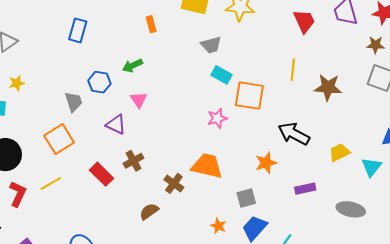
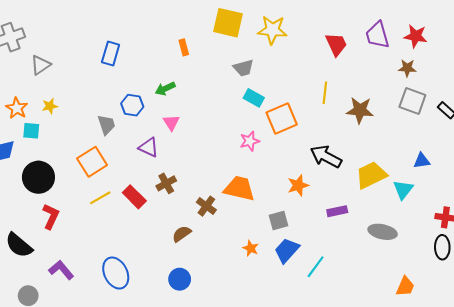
orange square: (249, 96) -> (282, 118), turned -32
yellow trapezoid: (339, 152) -> (371, 175), size x1.5
yellow line: (51, 183) -> (100, 198), moved

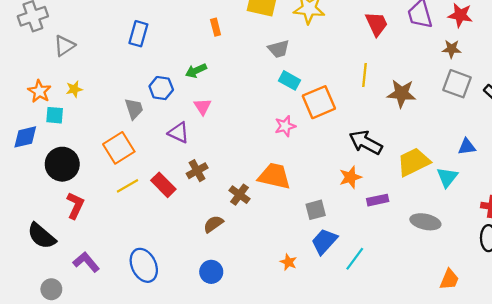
orange star: (298, 185) -> (350, 177), moved
orange star: (251, 248) -> (288, 262), moved

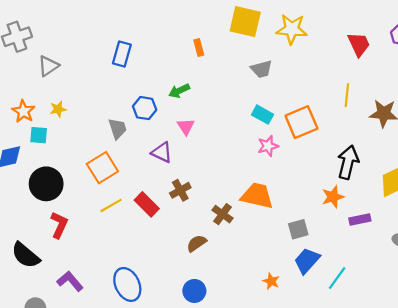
cyan rectangle: (290, 80) -> (263, 115), moved
black arrow: (366, 142) -> (348, 162), turned 76

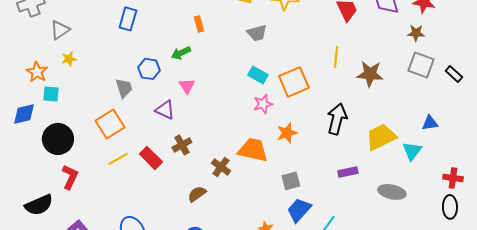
orange rectangle: (199, 48) -> (199, 24), moved
yellow star: (58, 109) -> (69, 59), moved
orange star: (333, 197) -> (287, 133), moved
black semicircle: (26, 255) -> (39, 205), turned -64

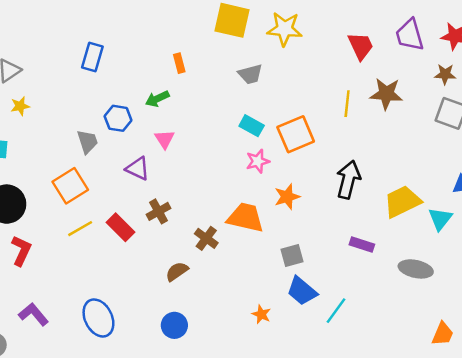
brown star: (370, 74) -> (386, 94), moved
purple rectangle: (348, 172) -> (362, 244), turned 30
blue trapezoid: (299, 210) -> (302, 291), turned -92

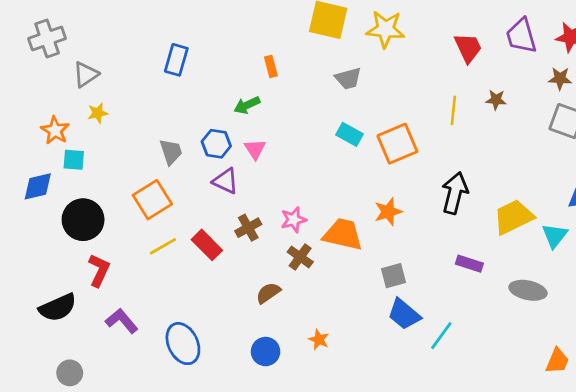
brown star: (386, 94) -> (496, 100), size x0.6
blue hexagon: (118, 118) -> (216, 144), moved
pink star: (258, 161) -> (294, 220), moved
purple L-shape: (34, 314) -> (122, 321), moved
orange star: (261, 314) -> (319, 340), moved

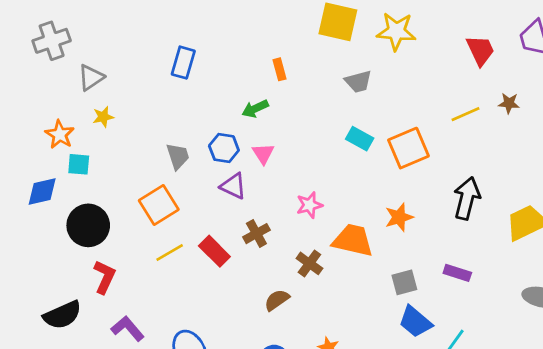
yellow line: (453, 110) -> (465, 114), turned 60
pink star: (294, 220) -> (309, 205), moved
purple rectangle: (469, 264) -> (457, 273), moved

